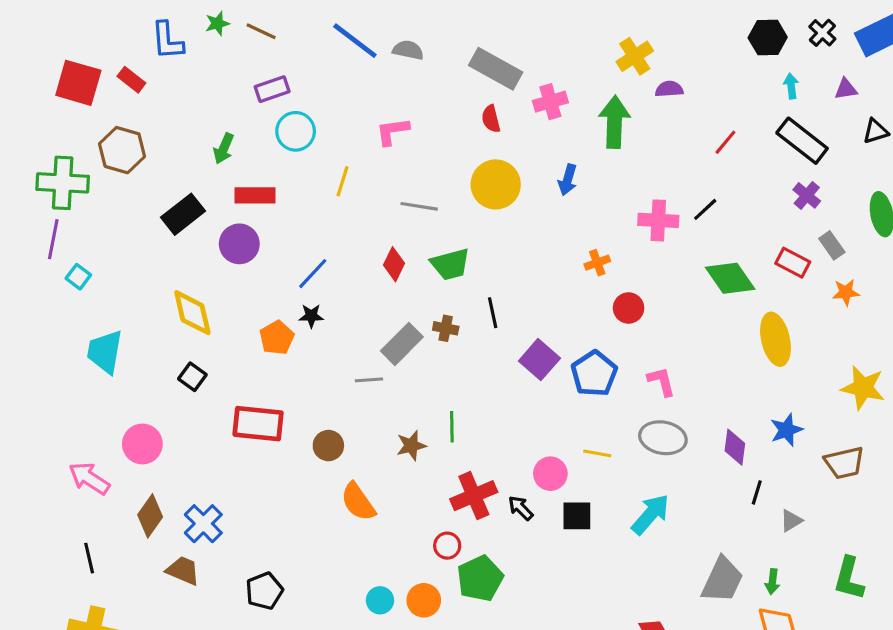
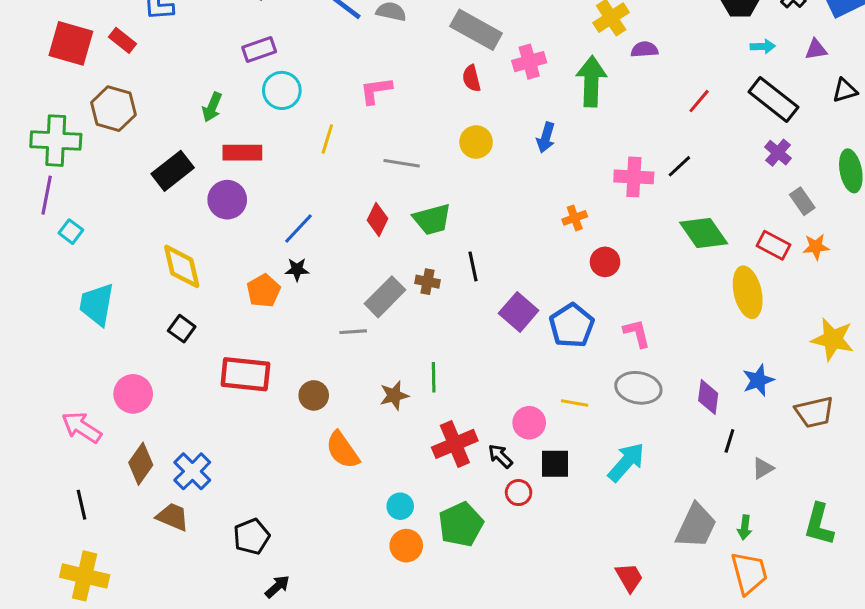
cyan arrow: (791, 86) -> (763, 46), turned 95
yellow circle: (496, 184) -> (476, 142), size x0.7
red rectangle: (793, 263) -> (773, 245), moved
red circle: (447, 546) -> (519, 493), moved
cyan circle: (380, 600) -> (400, 506), moved

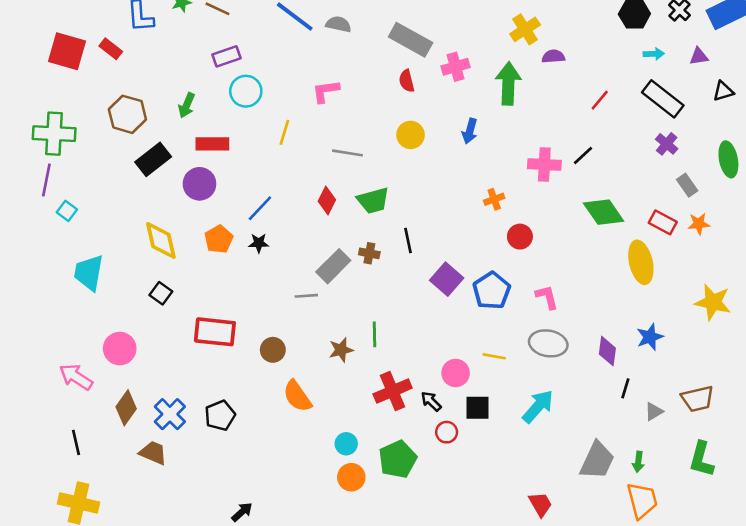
brown hexagon: (113, 109) -> (127, 114), moved
orange pentagon: (264, 291) -> (219, 239), moved
brown trapezoid: (814, 412) -> (698, 399), moved
black pentagon: (251, 537) -> (220, 415), moved

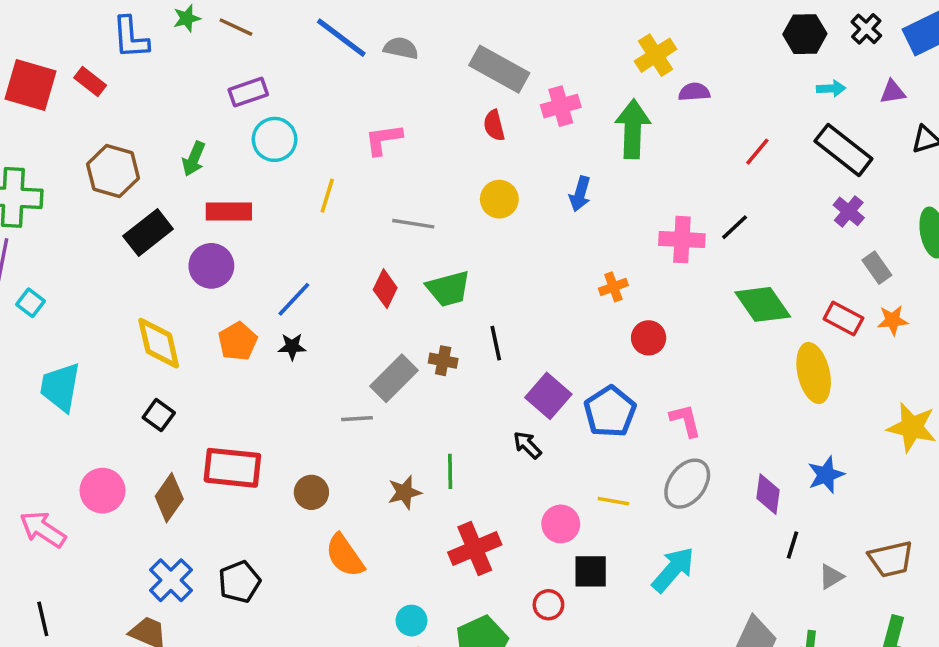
gray ellipse: (548, 343) -> (687, 484), turned -63
black arrow: (431, 401) -> (527, 445), moved
brown diamond: (126, 408) -> (169, 498), moved

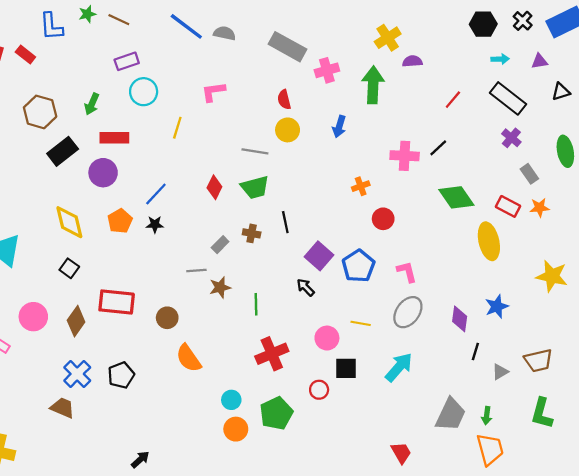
red semicircle: (494, 125) -> (284, 100), moved
gray line: (413, 224) -> (255, 151), moved
gray rectangle: (394, 378) -> (220, 245), size x0.6
brown star: (404, 492) -> (220, 287), moved

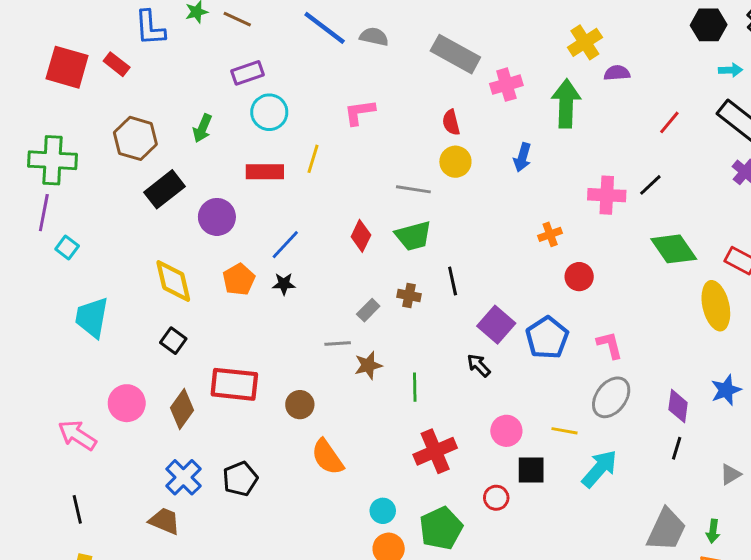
red rectangle: (114, 138) -> (265, 172), moved
yellow line: (361, 323) -> (565, 431), moved
black line: (475, 352) -> (677, 448), moved

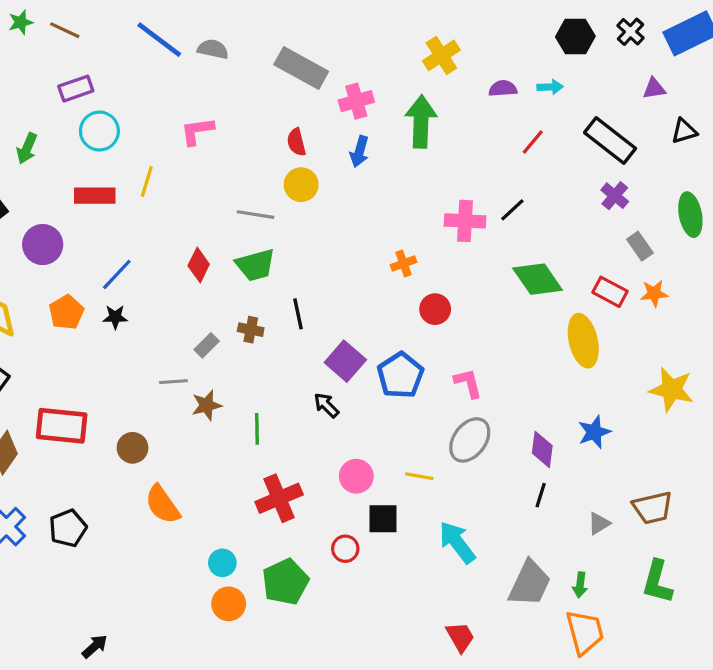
cyan arrow: (730, 70) -> (550, 87), moved
purple semicircle: (617, 73) -> (503, 89), moved
blue arrow: (522, 157) -> (359, 152), moved
cyan arrow: (599, 469) -> (457, 542), moved, turned -78

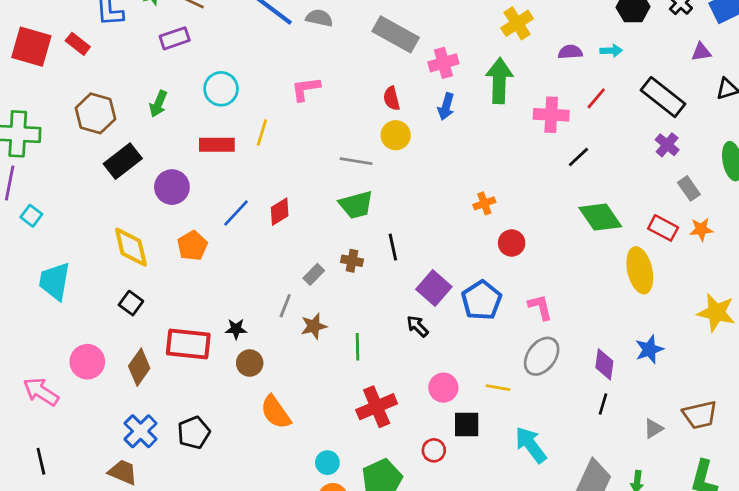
purple rectangle: (76, 89) -> (175, 38), moved
pink cross: (465, 221) -> (551, 115), moved
red diamond: (199, 265) -> (280, 212), moved, turned 32
black star: (115, 317) -> (236, 329), moved
gray line: (173, 382) -> (285, 306), turned -65

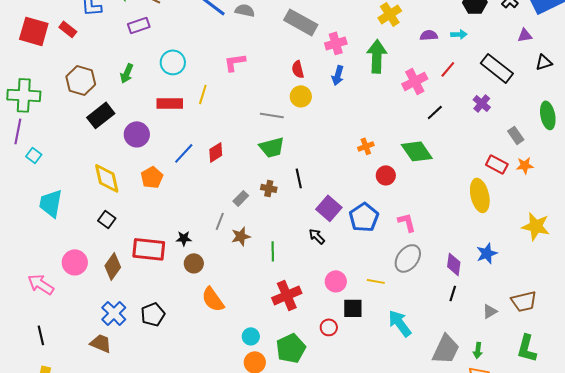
pink cross: (551, 115) -> (415, 81), turned -30
purple cross: (667, 145) -> (482, 103), moved
green diamond: (600, 217) -> (417, 151), moved

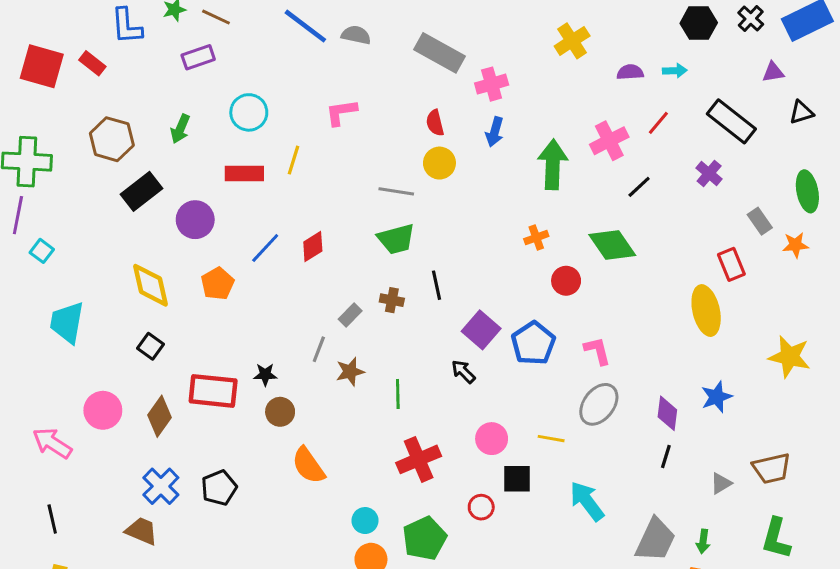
green arrow: (377, 56) -> (553, 165), moved
red rectangle: (497, 164) -> (731, 264), turned 40
orange star: (525, 165) -> (795, 245), moved

